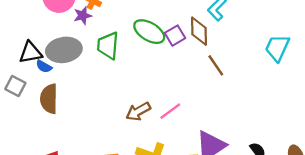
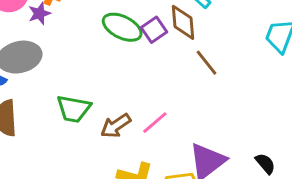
green trapezoid: (108, 46) -> (74, 109), moved, turned -80

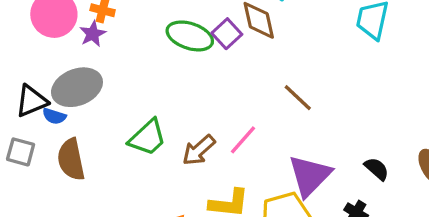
brown line: (206, 63) -> (298, 98), moved
green trapezoid: (74, 109) -> (148, 138), turned -45

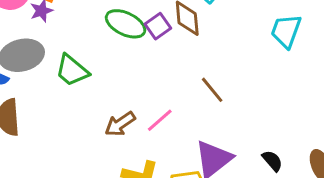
green trapezoid: (148, 138) -> (72, 70), moved, turned 75

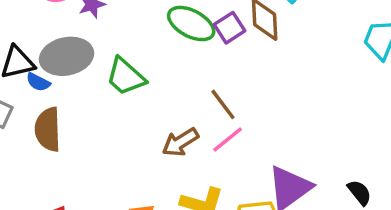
brown line: (212, 90) -> (223, 104), moved

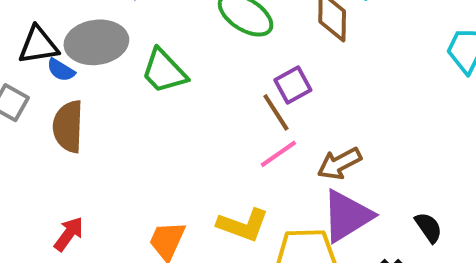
purple square: (229, 28) -> (293, 85), moved
brown arrow: (180, 142) -> (339, 164), moved

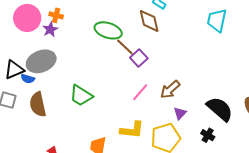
green trapezoid: (164, 71) -> (81, 96), moved
brown line: (276, 112) -> (125, 47), moved
purple triangle: (347, 216) -> (180, 113), size x0.5
black semicircle: (429, 227) -> (220, 109), size x1.8

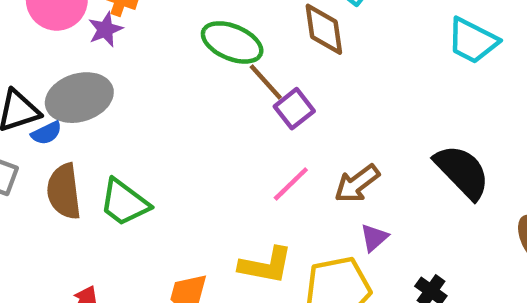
cyan trapezoid: (217, 20) -> (473, 41), turned -80
blue semicircle: (28, 79) -> (46, 133), turned -48
green trapezoid: (81, 96) -> (124, 203), moved
black semicircle: (220, 109) -> (462, 172), moved

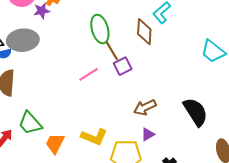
green ellipse: (232, 42) -> (100, 29), turned 40
pink line: (291, 184) -> (89, 74), moved
green trapezoid: (124, 203) -> (30, 123), moved

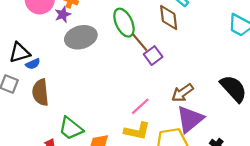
gray ellipse: (23, 40) -> (81, 37), moved
pink line: (89, 74) -> (140, 106), moved
purple triangle: (148, 134) -> (190, 119), size x2.0

